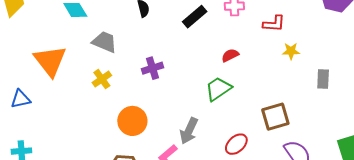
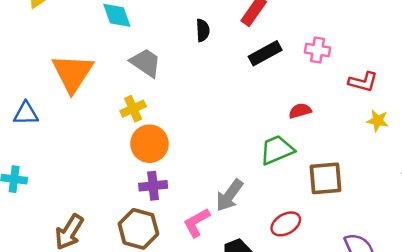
purple cross: (152, 68) -> (153, 186), moved
brown square: (275, 117) -> (325, 178), moved
orange circle: (132, 121) -> (149, 144), moved

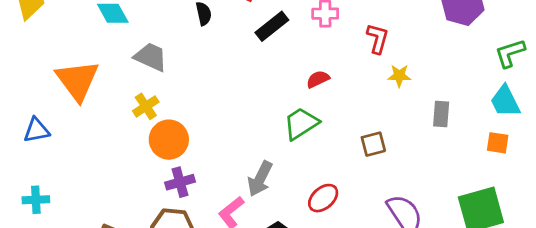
red L-shape: (363, 82) -> (378, 38), turned -80
brown square: (325, 178) -> (373, 144), moved, size x0.7

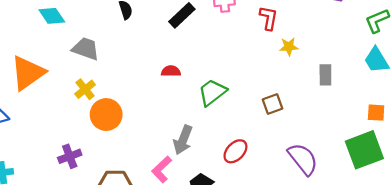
red semicircle: (318, 79) -> (171, 71), moved, turned 30
orange triangle: (77, 80) -> (28, 73), turned 36
orange square: (498, 143) -> (376, 113), moved
purple cross: (180, 182) -> (70, 156), moved

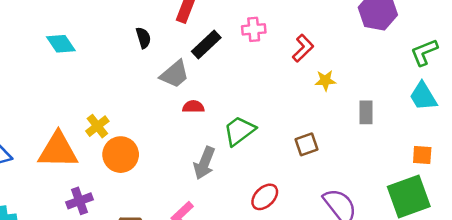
red L-shape: (269, 18) -> (303, 48), turned 35
gray trapezoid: (86, 49) -> (175, 74), moved, turned 120
orange triangle: (28, 73) -> (58, 150), moved, turned 36
gray arrow: (183, 140) -> (204, 163), moved

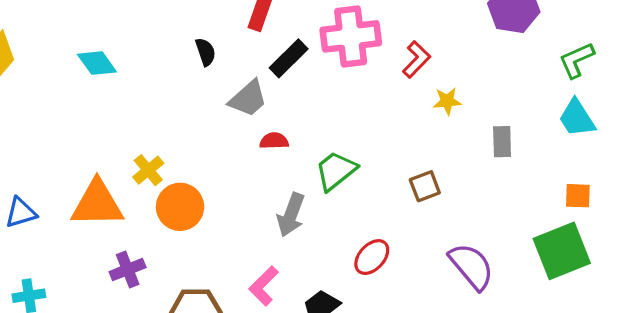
pink cross: (254, 29) -> (351, 36), size x1.8

